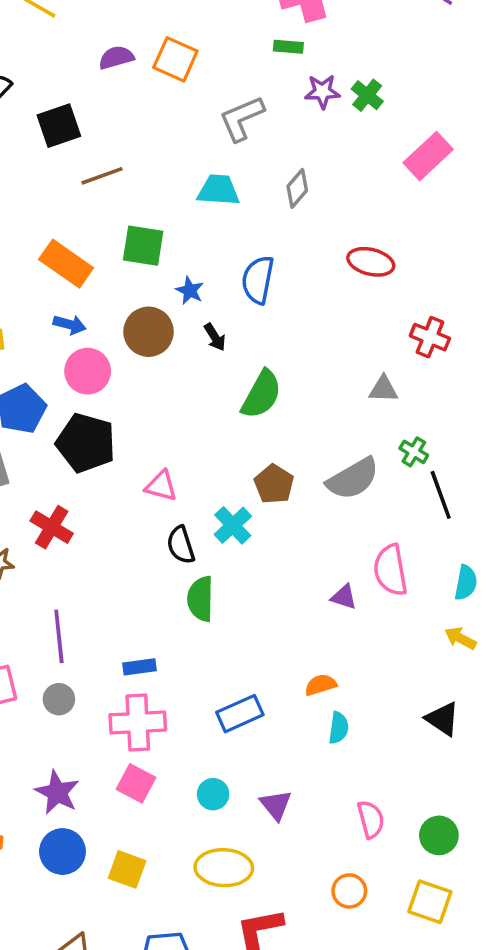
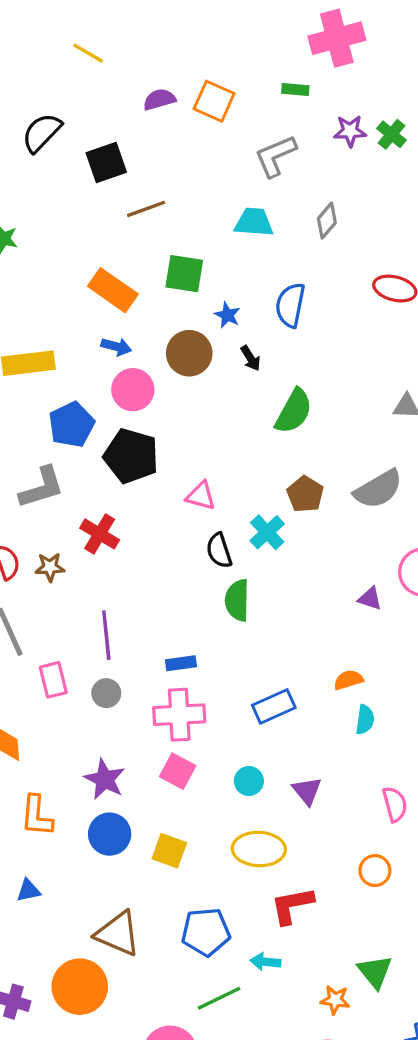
green rectangle: (288, 47) -> (295, 90), moved

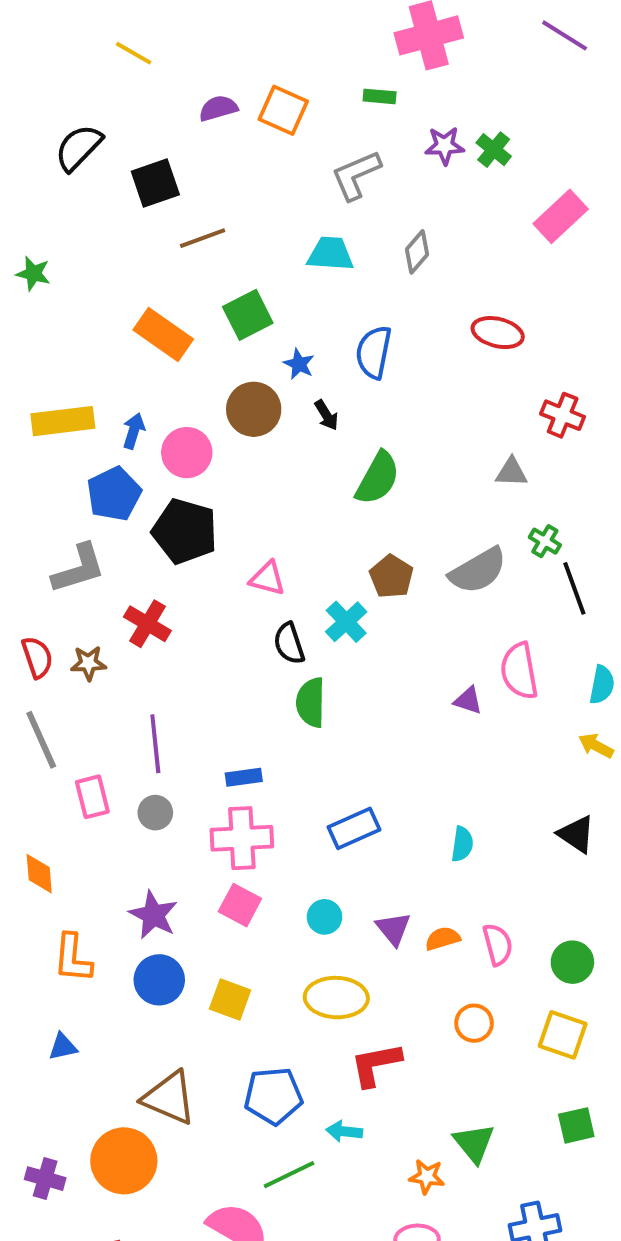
green square: (184, 274) -> (248, 315), turned -36
blue arrow: (116, 347) -> (134, 431), moved, turned -88
orange semicircle: (348, 680) -> (443, 939), moved

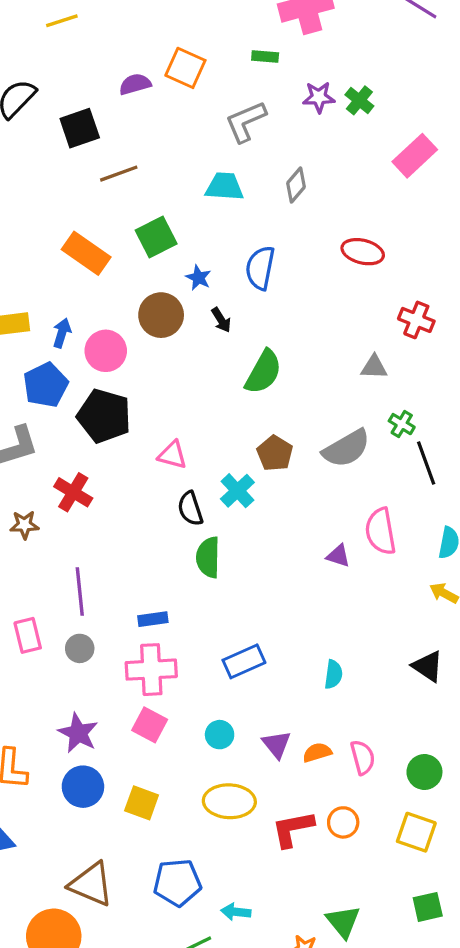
yellow line: (134, 53) -> (62, 21), turned -48
purple semicircle: (218, 108) -> (135, 84), moved
red L-shape: (376, 1064) -> (293, 829), moved

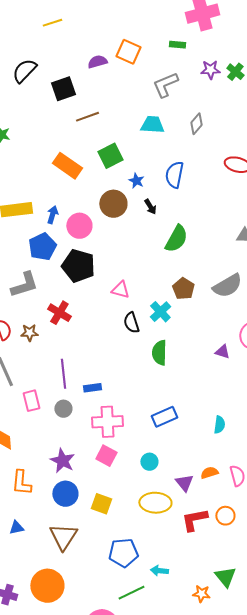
green semicircle: (208, 557) -> (159, 353), moved
blue rectangle: (153, 619) -> (92, 388), moved
purple triangle: (276, 744) -> (184, 483), moved
brown triangle: (91, 884) -> (63, 537), moved, turned 40

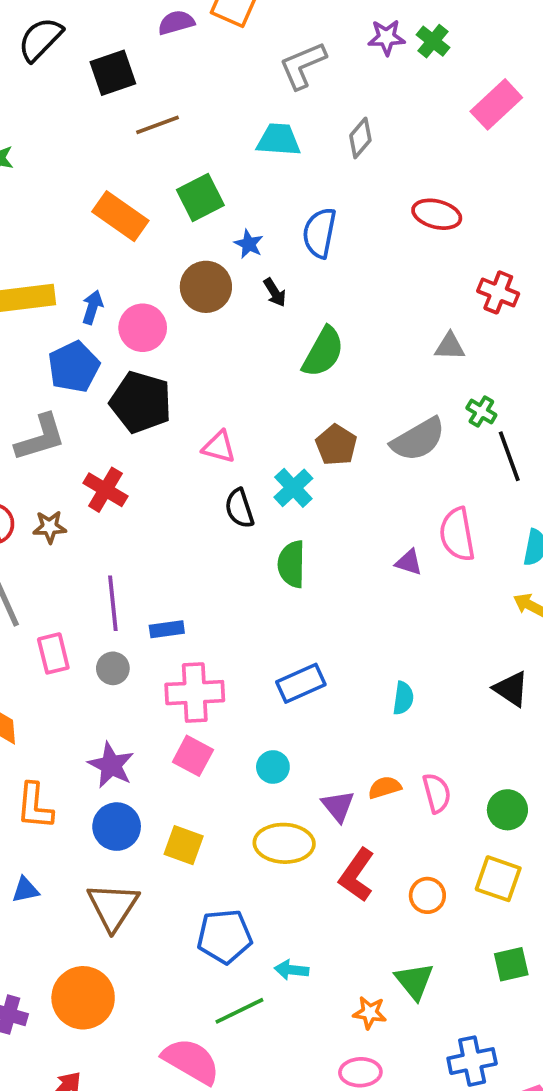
orange circle: (225, 516) -> (427, 895), moved
red L-shape: (194, 520) -> (357, 875), turned -44

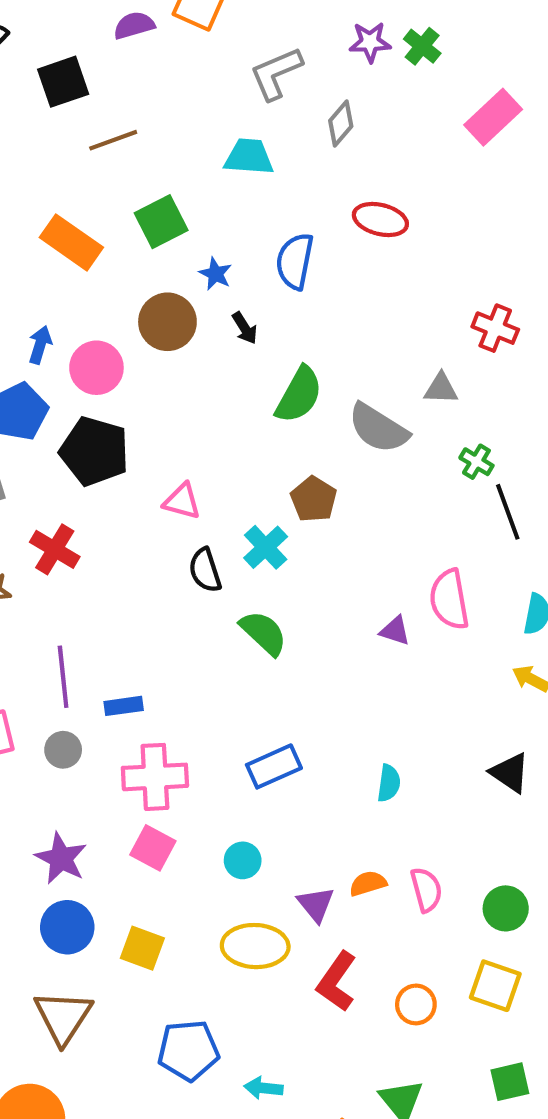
gray diamond: (360, 138) -> (341, 123), moved
red ellipse: (437, 214) -> (380, 219), moved
gray semicircle: (418, 439) -> (378, 428), moved, turned 62
green semicircle: (292, 564) -> (263, 633), turned 132

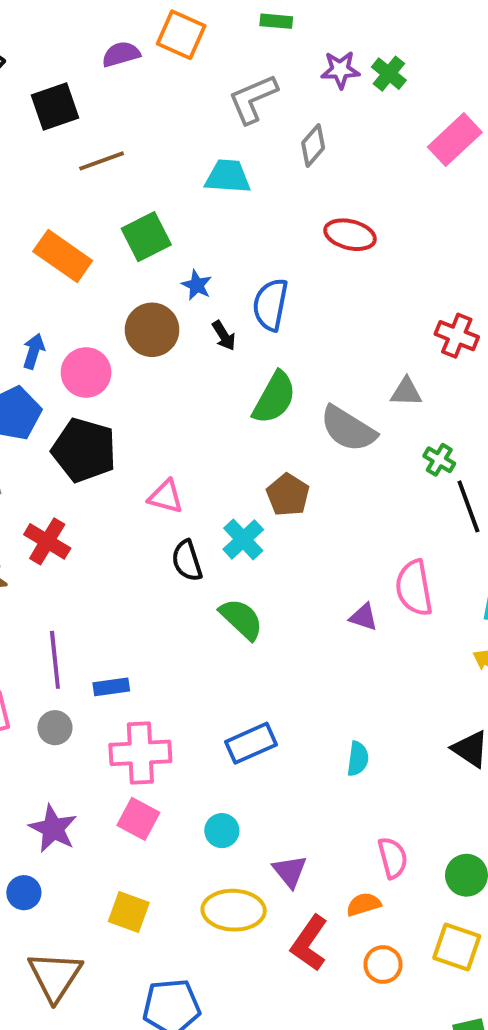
blue semicircle: (295, 261) -> (270, 305), moved
orange semicircle: (368, 883) -> (364, 904), moved
blue circle: (67, 927) -> (24, 893), moved, size x0.7

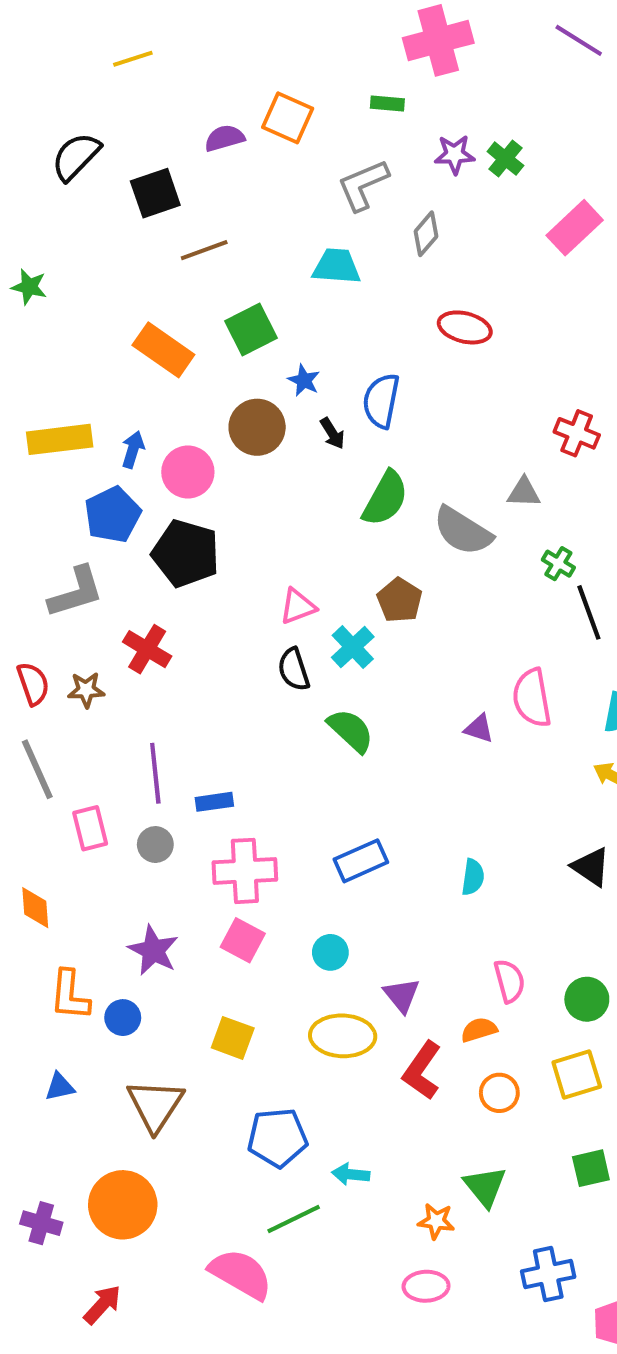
pink triangle: (166, 497) -> (298, 606), moved, turned -36
yellow square: (457, 947) -> (577, 1075), turned -36

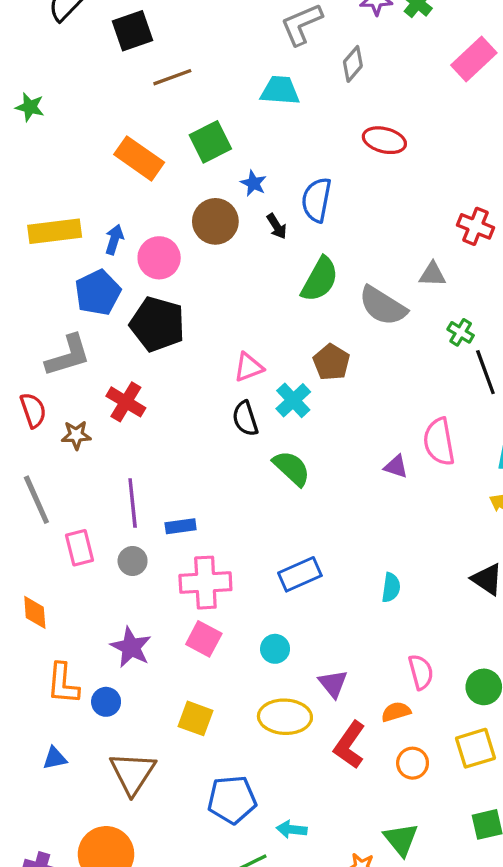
red semicircle: (33, 684) -> (33, 410), moved

